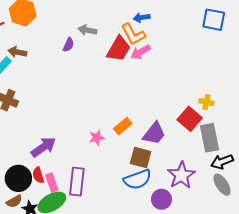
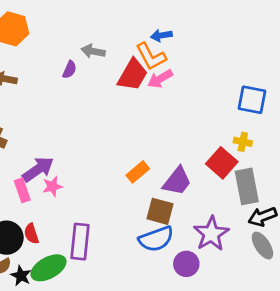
blue square: (214, 20) -> (252, 100), moved
pink star: (97, 138) -> (52, 186), moved
purple arrow: (43, 147) -> (38, 169), moved
pink rectangle: (52, 183) -> (22, 190), moved

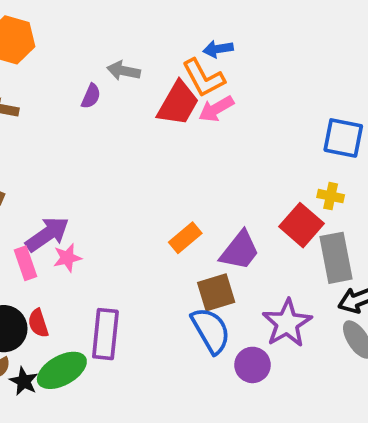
brown square: (160, 211) -> (216, 292), turned -32
blue semicircle: (156, 239) -> (211, 330), turned -100

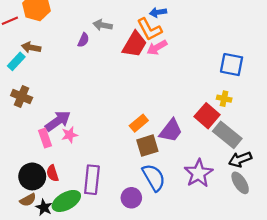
gray rectangle: (336, 258) -> (227, 135), turned -40
brown square: (216, 292) -> (147, 146), moved
purple circle: (253, 365) -> (131, 198), moved

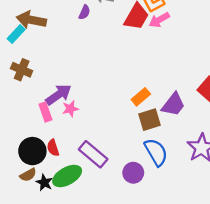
brown arrow: (31, 47) -> (31, 20), size x1.5
purple rectangle: (92, 180) -> (93, 154), turned -56

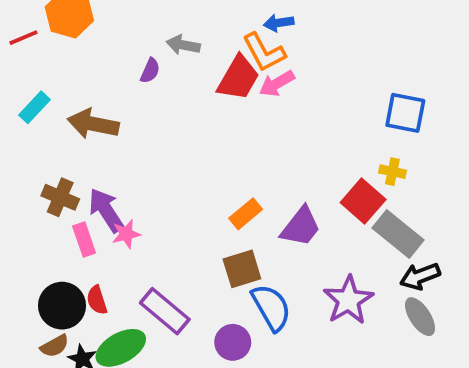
brown arrow: (31, 20) -> (93, 124), moved
brown cross: (22, 70) -> (60, 197), moved
purple arrow: (58, 95) -> (106, 210), turned -88
brown square: (150, 120) -> (242, 269), moved

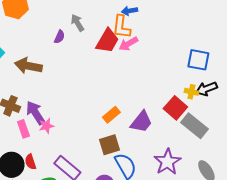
gray arrow: (183, 45) -> (77, 23), turned 48
orange L-shape: (264, 52) -> (121, 27), turned 35
black arrow: (420, 276) -> (206, 89), moved

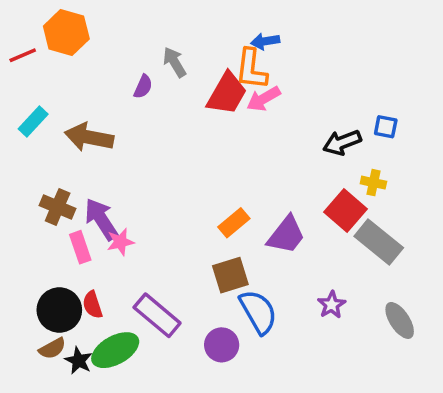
blue square: (198, 60) -> (386, 127), size x0.6
black arrow: (206, 89) -> (342, 142), moved
purple star: (167, 162) -> (332, 305), size x0.6

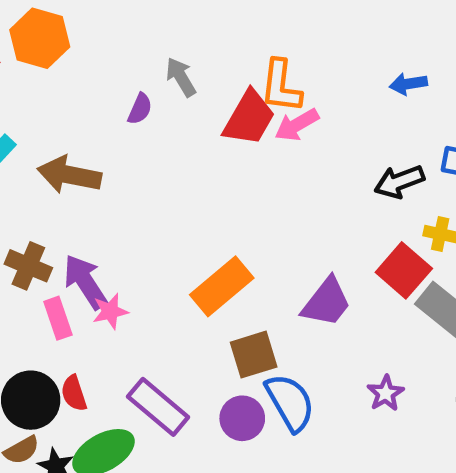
blue arrow: (265, 41) -> (408, 84), moved
orange rectangle: (234, 223) -> (222, 286), moved, size x1.5
purple circle: (222, 345) -> (242, 418), moved

